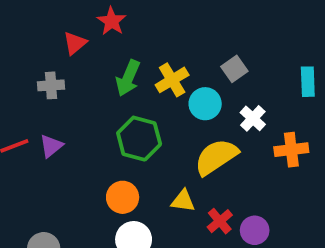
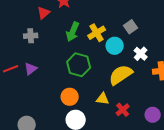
purple circle: (255, 230) -> (153, 115), moved

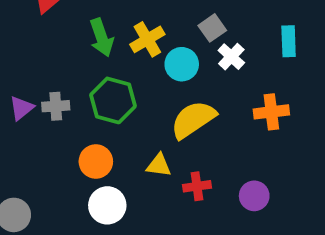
green arrow: (73, 32) -> (102, 37), turned -42
gray cross: (31, 36) -> (56, 106), moved
white cross: (141, 54) -> (231, 57), moved
red cross: (123, 110) -> (197, 186), turned 32

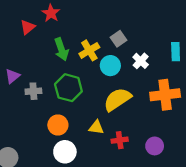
gray square: (212, 28) -> (118, 39), moved
purple triangle: (21, 108) -> (12, 76), moved
orange cross: (271, 112) -> (165, 95), size x1.4

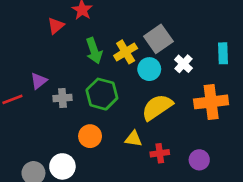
gray square: (118, 39) -> (158, 39), size x1.5
white circle: (65, 152) -> (62, 166), moved

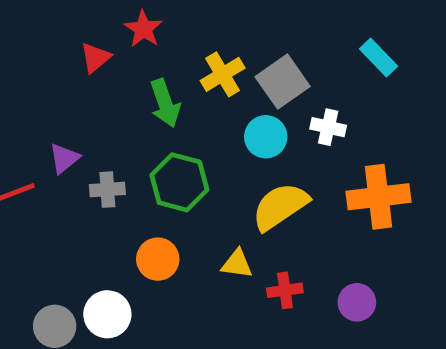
yellow cross: (126, 52) -> (223, 74), moved
cyan rectangle: (223, 53) -> (378, 58), moved, turned -42
white cross: (183, 64) -> (328, 127), turned -30

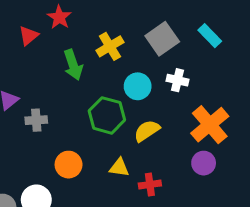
gray square: (283, 82) -> (162, 39), moved
green hexagon: (179, 182) -> (107, 115), moved
orange cross: (378, 197) -> (210, 125), turned -33
yellow semicircle: (280, 206) -> (147, 131), size x0.7
purple circle: (357, 302) -> (204, 163), moved

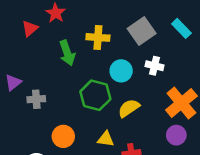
yellow cross: (110, 46) -> (98, 37), turned 35

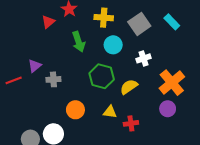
yellow cross: (98, 37) -> (104, 18), moved
white cross: (154, 66) -> (144, 58), moved, turned -32
cyan circle: (121, 71) -> (113, 45), moved

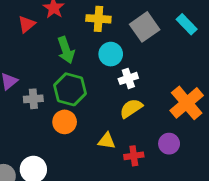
white cross: (144, 58) -> (128, 78), moved
green hexagon: (102, 76) -> (70, 89), moved
purple circle: (168, 109) -> (169, 144), moved
orange circle: (75, 110) -> (65, 122), moved

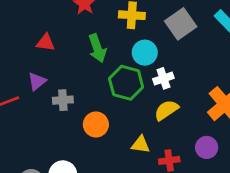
red triangle: (27, 24) -> (46, 43), moved, turned 48
green hexagon: (70, 89) -> (126, 83), moved

